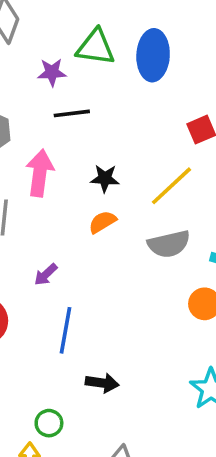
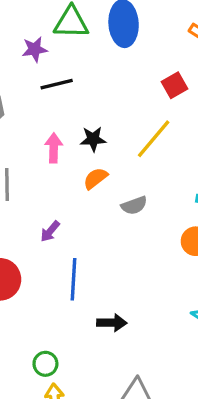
pink arrow: (40, 173) -> (54, 148), moved, size x0.7
gray semicircle: (169, 244) -> (134, 205), moved, size x0.7
green circle: (49, 423) -> (45, 364), moved

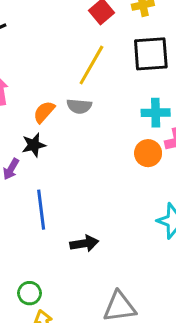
black star: (93, 139) -> (34, 145), moved
gray semicircle: (134, 205) -> (79, 106), moved, turned 35

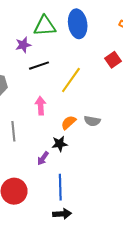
yellow line: (91, 65) -> (71, 80), moved
black arrow: (84, 243) -> (62, 214), moved

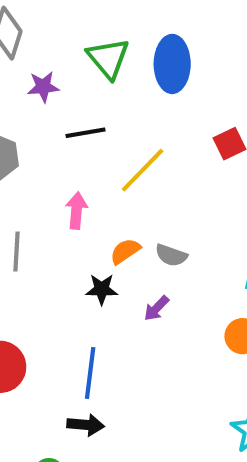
green triangle: (45, 26) -> (108, 58), turned 45
purple star: (23, 45) -> (43, 87), moved
purple arrow: (43, 158) -> (156, 308), moved

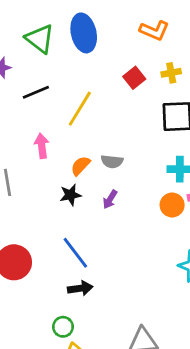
blue line: (90, 373) -> (75, 253), turned -32

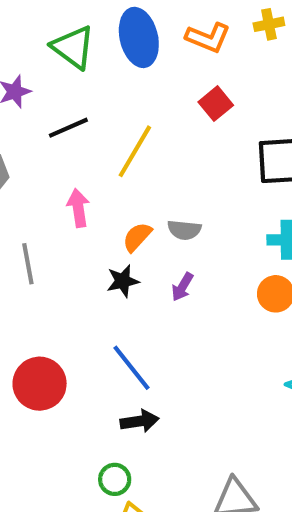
orange L-shape: (154, 30) -> (208, 38), moved
yellow cross: (171, 73) -> (269, 24), moved

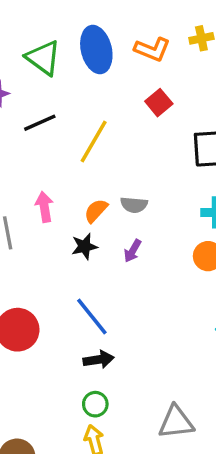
pink arrow: (78, 208) -> (44, 207), moved
green circle: (115, 479) -> (95, 404), moved

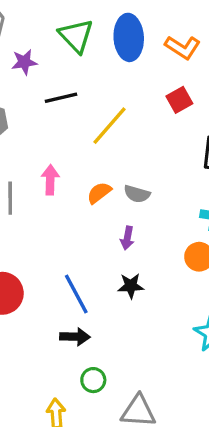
black star: (84, 246) -> (131, 286), moved
purple arrow: (133, 251) -> (127, 238), turned -30
green circle: (95, 404) -> (93, 380), moved

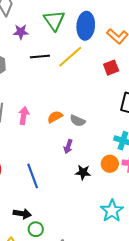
yellow line: (109, 126) -> (70, 57), moved
pink arrow: (50, 180) -> (24, 116), moved
black star: (131, 286) -> (83, 172), moved
black arrow: (75, 337) -> (22, 214), moved

